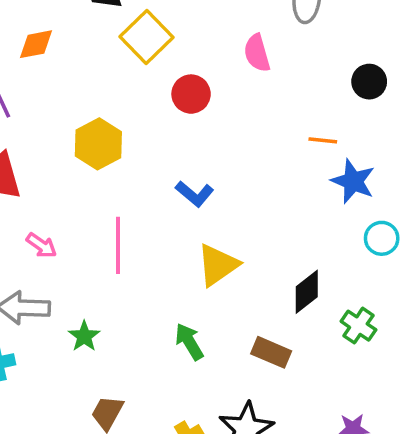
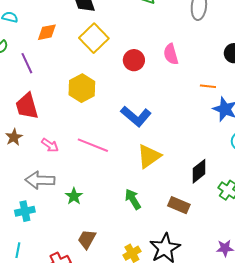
yellow square: (147, 37) -> (94, 38), moved
pink semicircle: (257, 53) -> (171, 54), moved
blue L-shape: (195, 194) -> (136, 116), size x1.4
pink line: (118, 245) -> (93, 145), turned -68

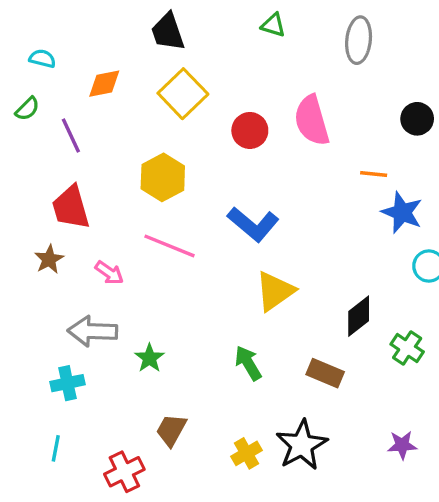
pink semicircle: (171, 54) -> (312, 120), size x1.4
pink line: (93, 145) -> (170, 246), moved

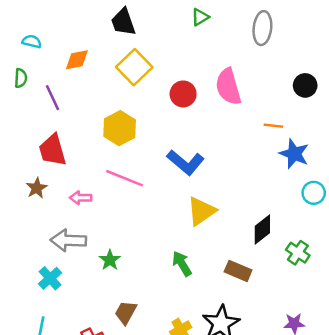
green triangle: (273, 25) -> (200, 17), turned -48
green semicircle: (27, 109) -> (21, 78), turned -42
pink arrow: (109, 273) -> (81, 198), turned 145
cyan cross: (67, 383) -> (50, 278), turned -30

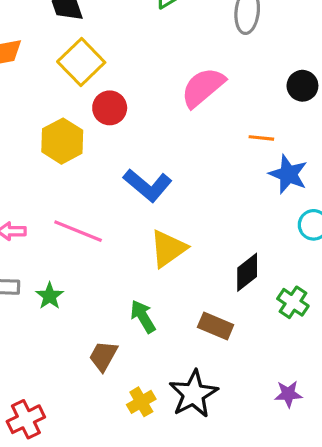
pink semicircle: (228, 87) -> (203, 87), turned 66
red circle: (183, 94) -> (110, 108), moved
pink line: (125, 178) -> (78, 231), moved
green star: (110, 260) -> (50, 296), moved
brown trapezoid: (126, 312) -> (103, 356), moved

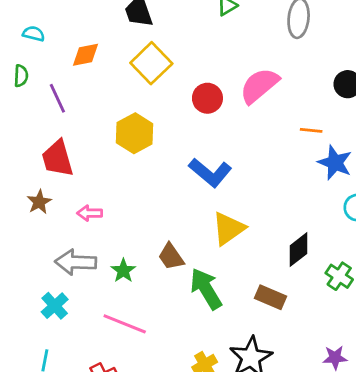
red circle: (110, 108) -> (207, 98), moved
pink line: (78, 231) -> (125, 324), moved
green arrow: (143, 316) -> (206, 289), size x1.4
brown trapezoid: (103, 356) -> (171, 257), moved, turned -64

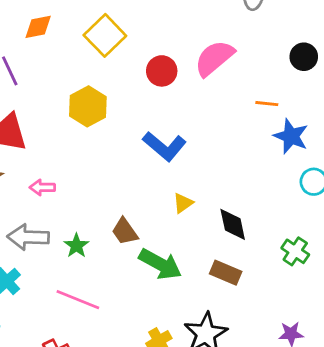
yellow triangle: (228, 229) -> (183, 203), size x0.6
black diamond: (299, 250) -> (233, 224), moved, turned -64
green arrow: (206, 289) -> (160, 264), turned 150

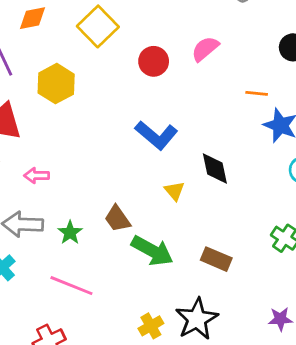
pink semicircle: (214, 58) -> (205, 49), size x0.7
yellow hexagon: (88, 106) -> (56, 84), moved
yellow triangle: (183, 203) -> (174, 191), turned -35
black diamond: (233, 224) -> (215, 169), moved

